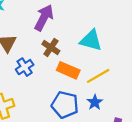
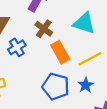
orange rectangle: (68, 70) -> (60, 52), turned 35

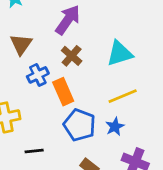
cyan triangle: (84, 23) -> (120, 53), turned -40
orange rectangle: (60, 52) -> (63, 92), moved

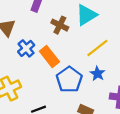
brown cross: (72, 56) -> (60, 25), moved
blue pentagon: (80, 125) -> (69, 80), turned 30

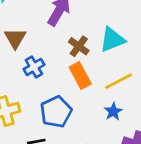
orange rectangle: (49, 57) -> (80, 76), moved
blue pentagon: (69, 80) -> (56, 112), moved

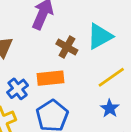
blue cross: (34, 67) -> (18, 89), moved
orange rectangle: (80, 76) -> (50, 78), moved, turned -60

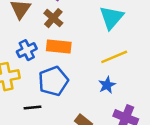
cyan triangle: (100, 36) -> (111, 18), turned -32
brown cross: (67, 47) -> (53, 18), moved

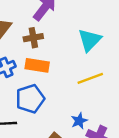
brown cross: (53, 18) -> (33, 38), turned 36
blue star: (107, 85) -> (79, 121), moved

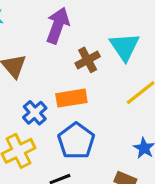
brown cross: (33, 38) -> (88, 60), moved

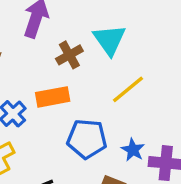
blue pentagon: (76, 141) -> (87, 139), moved, turned -30

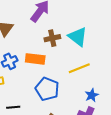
cyan triangle: (109, 40) -> (78, 37), turned -35
blue star: (133, 150) -> (92, 95), moved

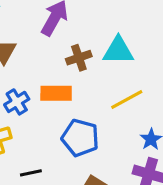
cyan triangle: (78, 37) -> (118, 51), turned -30

